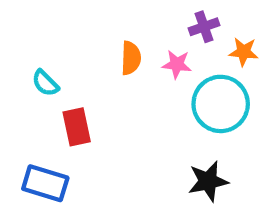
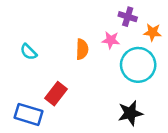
purple cross: (204, 27) -> (128, 17), turned 36
orange semicircle: (131, 58) -> (82, 49), moved
red rectangle: (77, 127) -> (56, 94), moved, turned 50

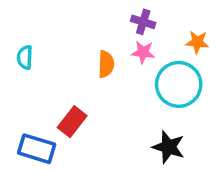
purple cross: (128, 17) -> (143, 22), moved
cyan semicircle: (29, 52) -> (25, 57), moved, turned 48
black star: (130, 113) -> (169, 147), turned 30

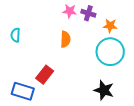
orange star: (197, 42) -> (110, 26), moved
pink star: (143, 52) -> (70, 11), moved

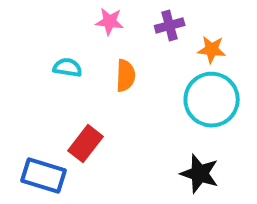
pink star: (70, 11) -> (109, 21), moved
purple cross: (88, 13) -> (170, 25), turned -32
cyan semicircle: (15, 35) -> (67, 68), moved, turned 96

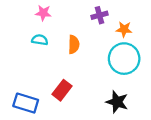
pink star: (109, 21) -> (43, 13), moved
red rectangle: (85, 144) -> (62, 90), moved

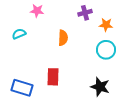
cyan semicircle: (40, 40) -> (19, 34), moved, turned -32
cyan circle: (124, 59) -> (106, 50), size x0.7
red rectangle: (62, 90) -> (53, 77), turned -36

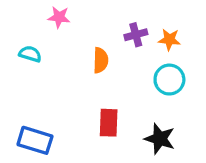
purple cross: (85, 13) -> (136, 35), moved
cyan semicircle: (19, 34) -> (30, 54), turned 40
red rectangle: (53, 77) -> (109, 123), moved

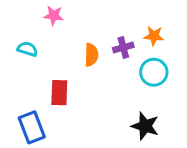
purple cross: (136, 35) -> (123, 48), moved
red rectangle: (109, 123) -> (59, 93), moved
blue rectangle: (35, 140) -> (32, 127), turned 52

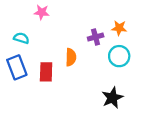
orange semicircle: (91, 55) -> (71, 57), moved
black star: (145, 126) -> (112, 98), turned 30
blue rectangle: (32, 127) -> (17, 67), moved

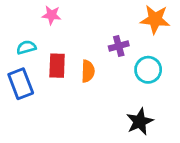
orange star: (119, 28) -> (155, 19), moved, size x1.5
cyan semicircle: (21, 38) -> (26, 47), turned -32
red rectangle: (46, 72) -> (57, 66), moved

